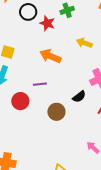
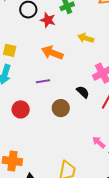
black semicircle: (79, 97) -> (83, 92), turned -96
red circle: (20, 101) -> (21, 109), moved

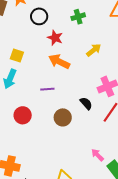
red star: (48, 20) -> (55, 38), moved
yellow arrow: (86, 38) -> (94, 50), turned 119

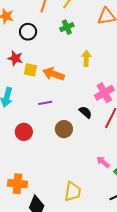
red star: (55, 38) -> (15, 58), moved
yellow arrow: (94, 50) -> (86, 58), turned -42
yellow square: (17, 55) -> (30, 70), moved

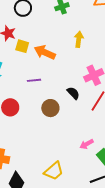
pink arrow: (103, 162) -> (87, 144), turned -72
yellow trapezoid: (73, 192) -> (54, 171), turned 35

